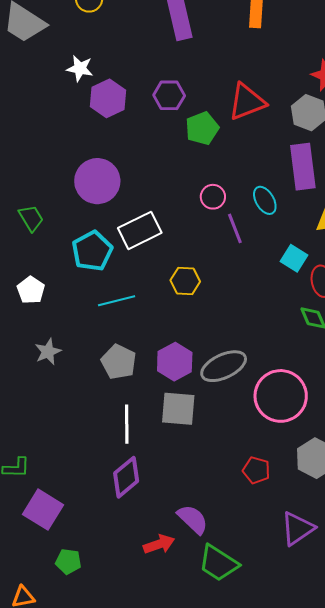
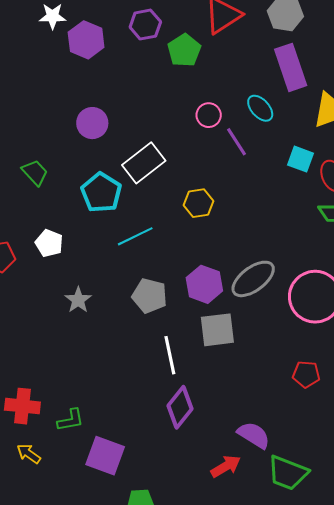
purple circle: (97, 181) -> (92, 123), size x0.7

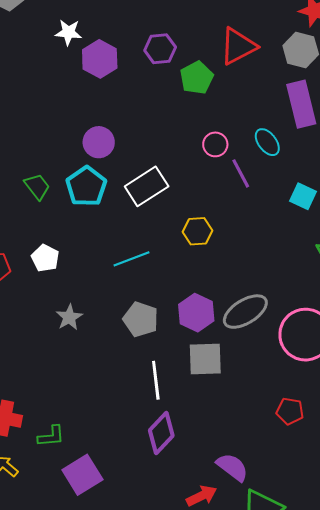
cyan pentagon: (101, 193) -> (86, 186), moved
purple square: (105, 456) -> (82, 475), turned 33

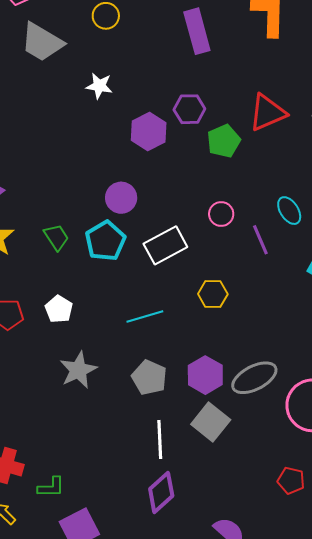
purple hexagon: (100, 59) -> (149, 132), moved
pink circle: (215, 144) -> (221, 214), moved
gray star: (69, 317) -> (78, 370), size x1.4
gray square: (205, 359) -> (211, 422), turned 36

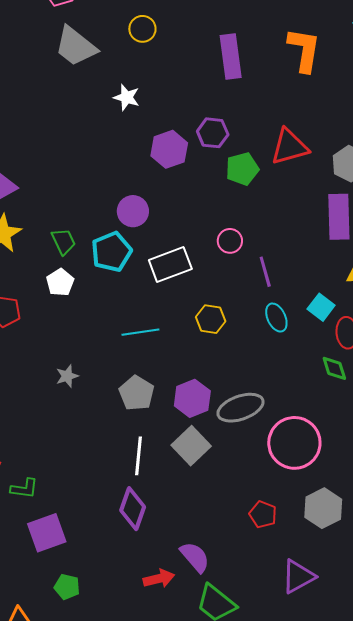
cyan ellipse: (289, 211) -> (276, 318), moved
white pentagon: (59, 309) -> (60, 282), moved
gray star: (78, 370) -> (67, 376), size x0.6
purple diamond: (161, 492) -> (133, 509), turned -36

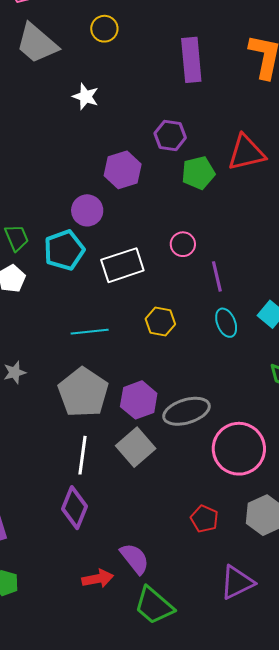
purple hexagon: (169, 149) -> (123, 170), moved
gray pentagon: (137, 393) -> (83, 392), size x1.4

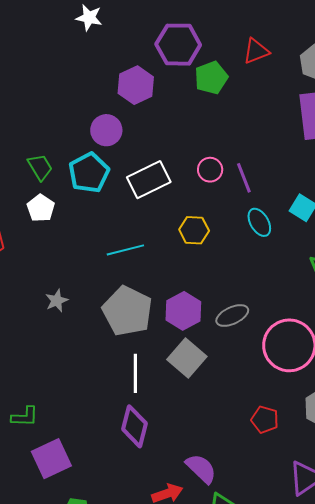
purple hexagon: (170, 135) -> (178, 45), size x1.4
red triangle: (246, 153) -> (256, 51), size x0.7
pink circle: (183, 244) -> (210, 170), moved
gray ellipse: (186, 411) -> (232, 315), size x0.7

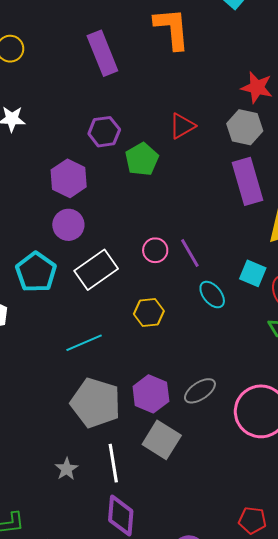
purple hexagon: (178, 45) -> (104, 132), size x0.7
purple circle: (106, 130) -> (68, 225), moved
gray star: (57, 301) -> (67, 469), moved
red pentagon: (265, 420) -> (252, 520), moved

